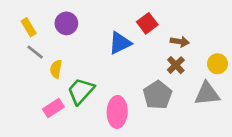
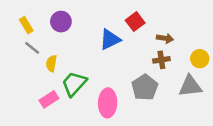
brown cross: (176, 65) -> (161, 60), turned 35

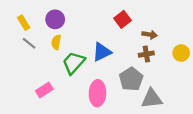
blue triangle: (110, 39) -> (102, 52), moved
yellow semicircle: (51, 63) -> (56, 42), moved
green trapezoid: (74, 84) -> (74, 63), moved
gray triangle: (190, 86) -> (152, 99), moved

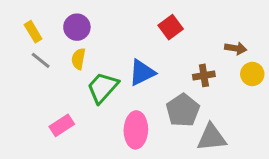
brown arrow: (150, 35) -> (236, 48), moved

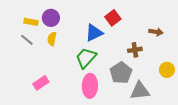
yellow rectangle: (33, 32) -> (31, 22), moved, turned -48
blue triangle: (142, 72) -> (94, 33), moved
yellow circle: (252, 74) -> (167, 70), moved
green trapezoid: (103, 88) -> (86, 58), moved

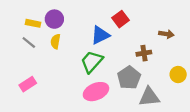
pink rectangle: (41, 83) -> (28, 84), moved
pink ellipse: (90, 86) -> (96, 92), turned 65

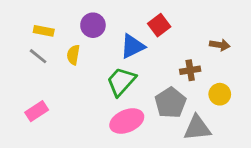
purple circle: (54, 19) -> (93, 25), moved
yellow circle: (178, 75) -> (220, 94), moved

